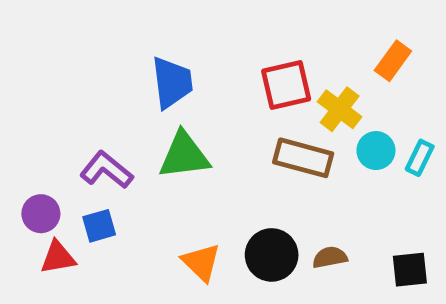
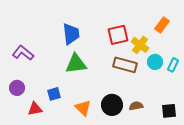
purple L-shape: (106, 170) -> (23, 53), moved
blue square: (99, 226) -> (54, 94), moved
red triangle: (58, 257) -> (35, 109), moved

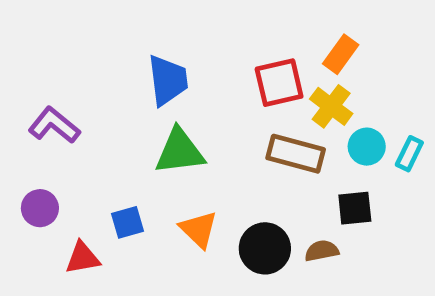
orange rectangle: (162, 25) -> (341, 54), moved
orange triangle: (83, 108) -> (199, 229), moved
black square: (169, 111) -> (355, 208), moved

